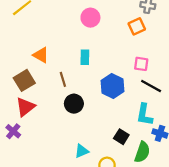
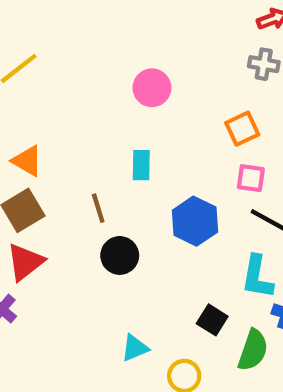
orange square: (137, 26) -> (242, 129), moved
orange triangle: (41, 55) -> (27, 161), moved

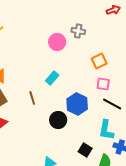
gray cross: (264, 64) -> (78, 31), moved
cyan rectangle: (141, 165) -> (52, 78), turned 40
black circle: (120, 255) -> (58, 120), moved

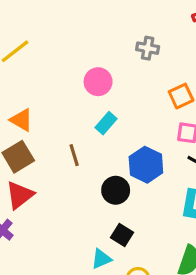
pink circle: (57, 42) -> (98, 82), moved
black square: (85, 150) -> (122, 235), moved

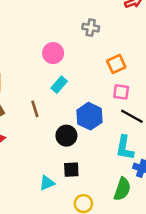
black square: (122, 235) -> (71, 170), turned -35
cyan triangle: (101, 259) -> (47, 183), moved

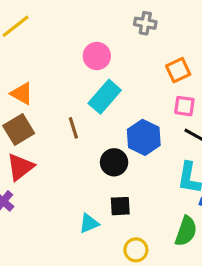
cyan rectangle: (59, 85) -> (105, 97), size x1.5

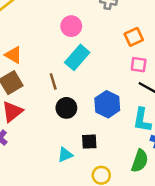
blue hexagon: (144, 137) -> (107, 104), moved
black circle: (114, 162) -> (66, 108), moved

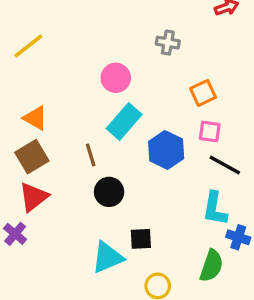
blue hexagon: (107, 104) -> (166, 150), moved
cyan triangle: (65, 155) -> (107, 257), size x1.5

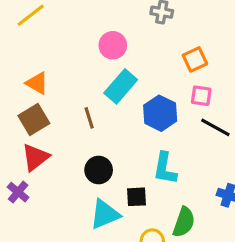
black circle: (109, 192) -> (99, 170), moved
cyan L-shape: (215, 209) -> (165, 168), moved
green semicircle: (211, 266) -> (184, 222), moved

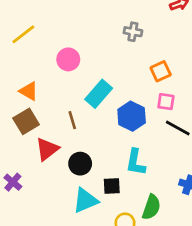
pink circle: (113, 45) -> (68, 59), moved
red triangle: (35, 157) -> (47, 149), moved

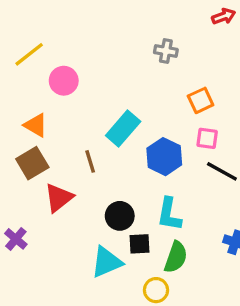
pink circle: (68, 59) -> (64, 81), moved
black circle: (80, 164) -> (120, 216), moved
green semicircle: (151, 207) -> (176, 257), moved

